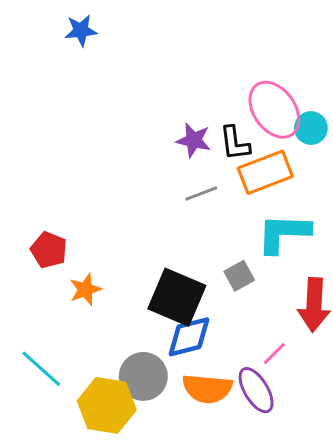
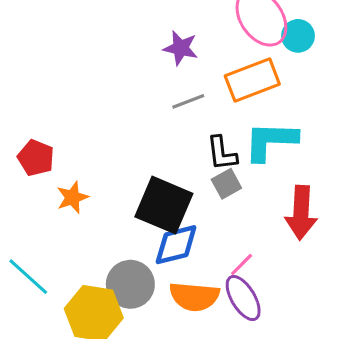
black L-shape: (235, 143) -> (222, 153), moved
pink line: (274, 354) -> (242, 264), moved

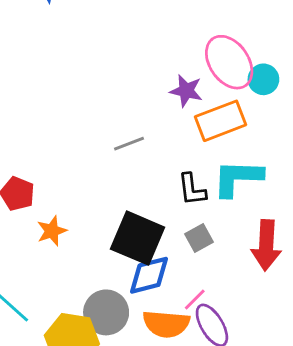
purple star: (181, 48) -> (186, 91), moved
gray line: (188, 101) -> (129, 144), moved
gray square: (226, 184) -> (199, 238), moved
pink line: (242, 264) -> (195, 300), moved

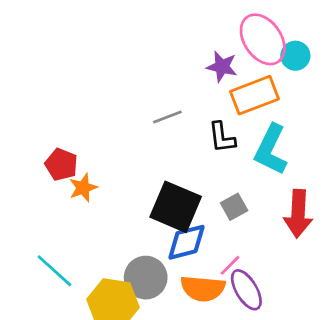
cyan L-shape: (238, 178) -> (271, 150), turned -66
black L-shape: (192, 189) -> (222, 137), moved
orange star: (52, 231) -> (83, 188), moved

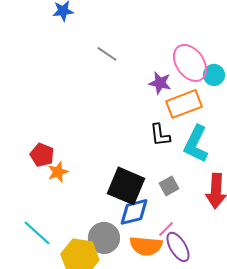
gray line: (167, 117) -> (107, 54), moved, turned 55

